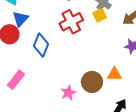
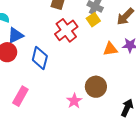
blue triangle: (20, 19) -> (16, 35), turned 30
orange triangle: (114, 74) -> (110, 49), moved

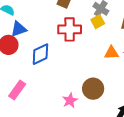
red cross: (66, 30) -> (70, 29), turned 30
blue diamond: (40, 58) -> (40, 54), turned 45

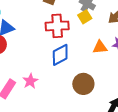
blue diamond: (40, 54) -> (60, 55), moved
pink star: (70, 100) -> (30, 81), moved

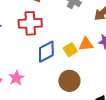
yellow square: (85, 17) -> (70, 50), moved
red cross: (57, 26) -> (30, 23), moved

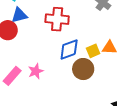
brown circle: (69, 81) -> (83, 69), moved

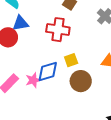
blue diamond: (69, 49) -> (48, 71), moved
yellow square: (93, 51) -> (71, 60), moved

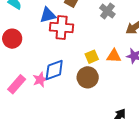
blue triangle: (20, 23) -> (48, 15), moved
yellow square: (71, 60) -> (92, 57), moved

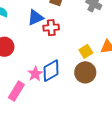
red cross: (62, 27) -> (51, 28), size x0.7
pink star: (40, 80) -> (35, 74), moved

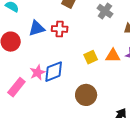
blue triangle: (36, 18) -> (37, 28), moved
brown circle: (85, 72) -> (86, 95), moved

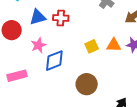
pink star: (38, 72) -> (38, 45), moved
pink rectangle: (16, 87) -> (17, 76), turned 36

